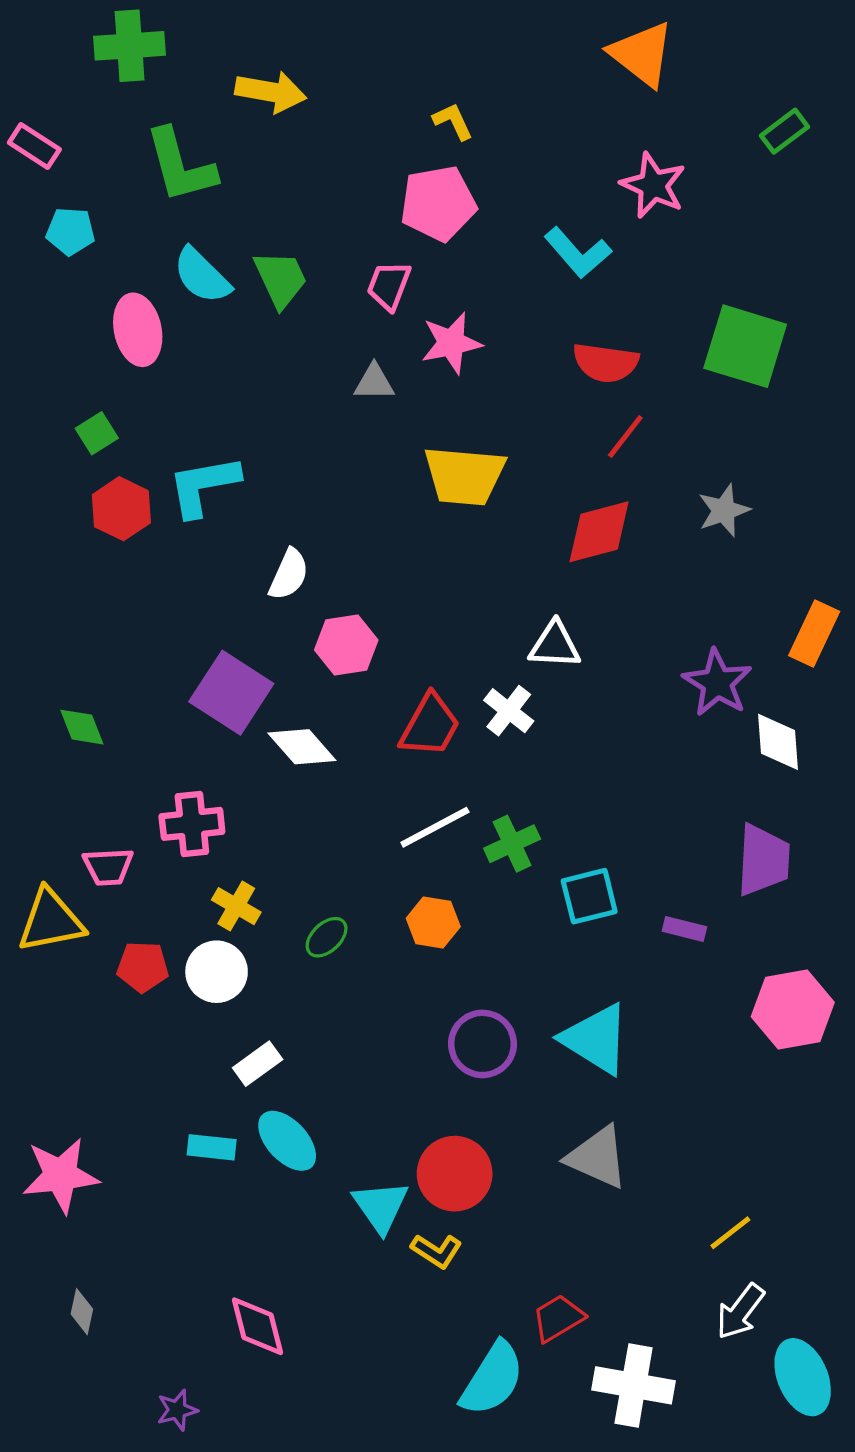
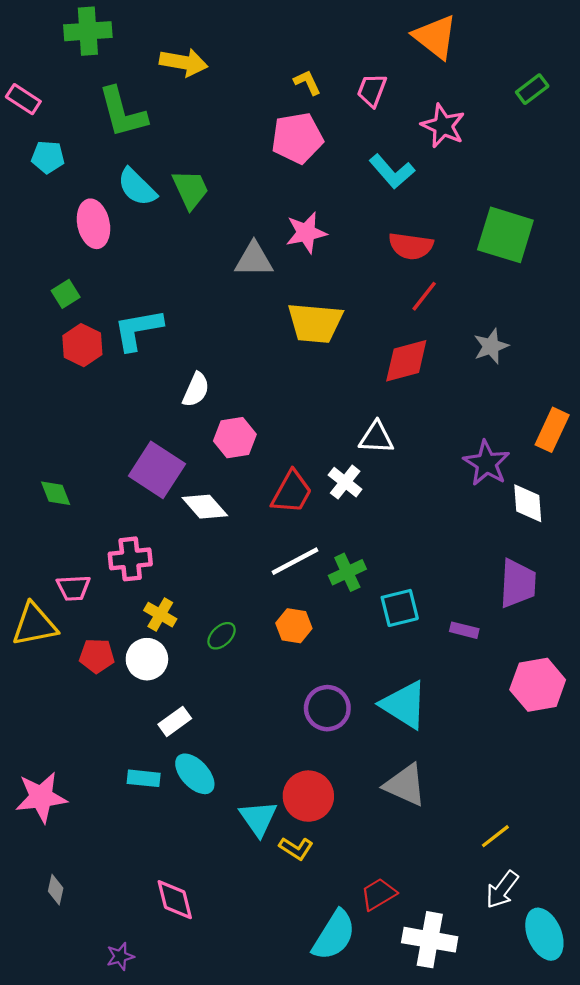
pink trapezoid: (389, 285) -> (372, 90), moved
gray triangle: (374, 382) -> (254, 259), size x1.4

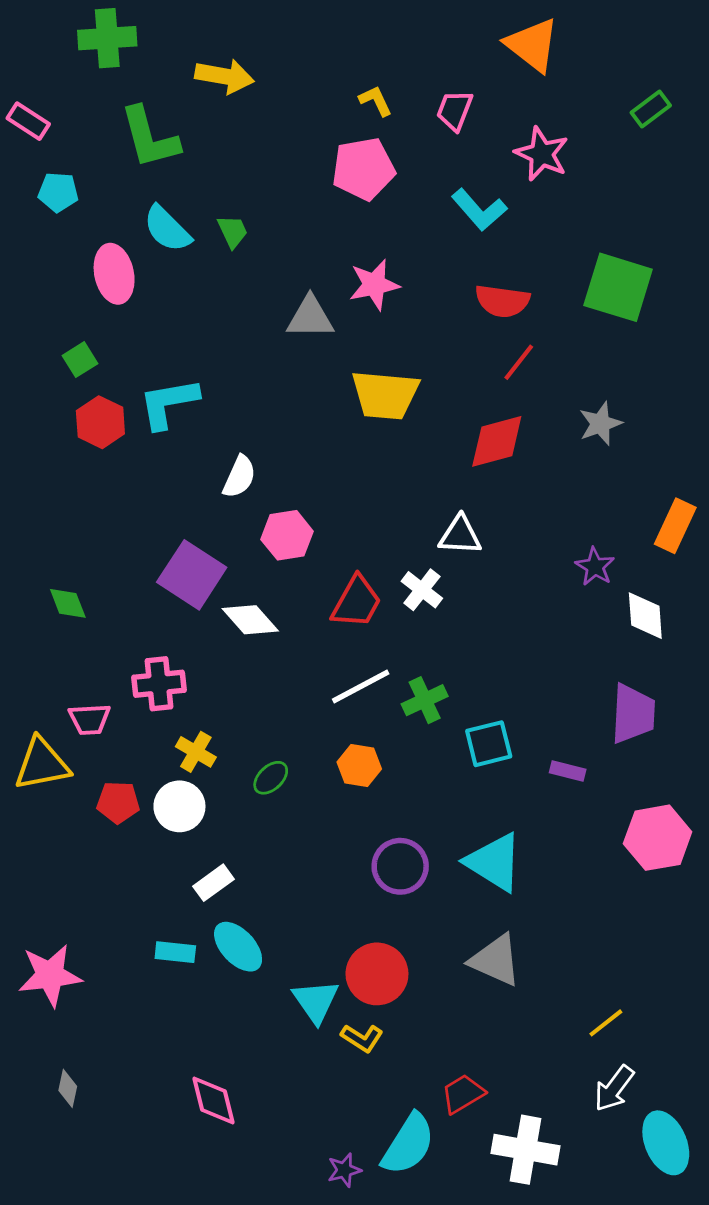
green trapezoid: (190, 189) -> (233, 232), size x0.7
purple star: (487, 463) -> (595, 567), size x0.7
purple star: (120, 956) -> (344, 1170), moved

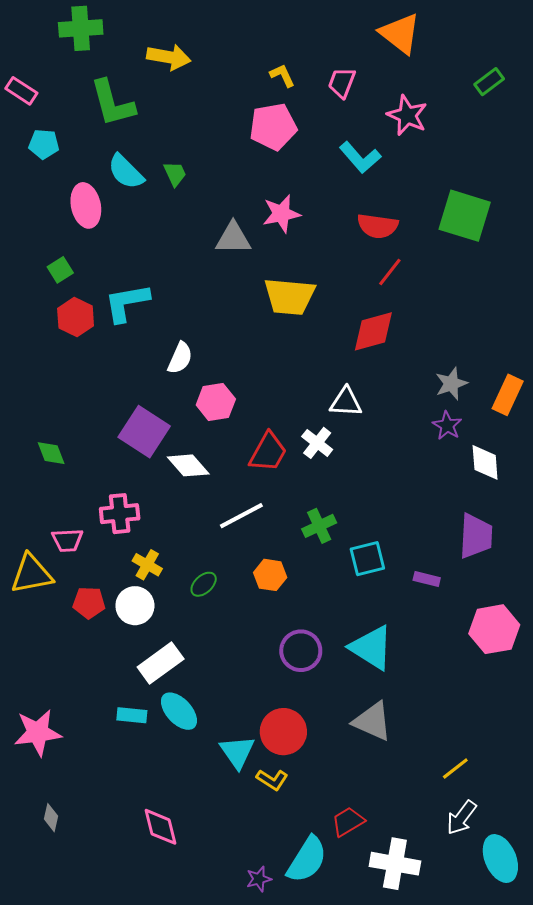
gray star: (600, 424) -> (451, 384), moved
white line: (361, 686) -> (241, 516), moved
white rectangle: (214, 883) -> (161, 663), size x1.5

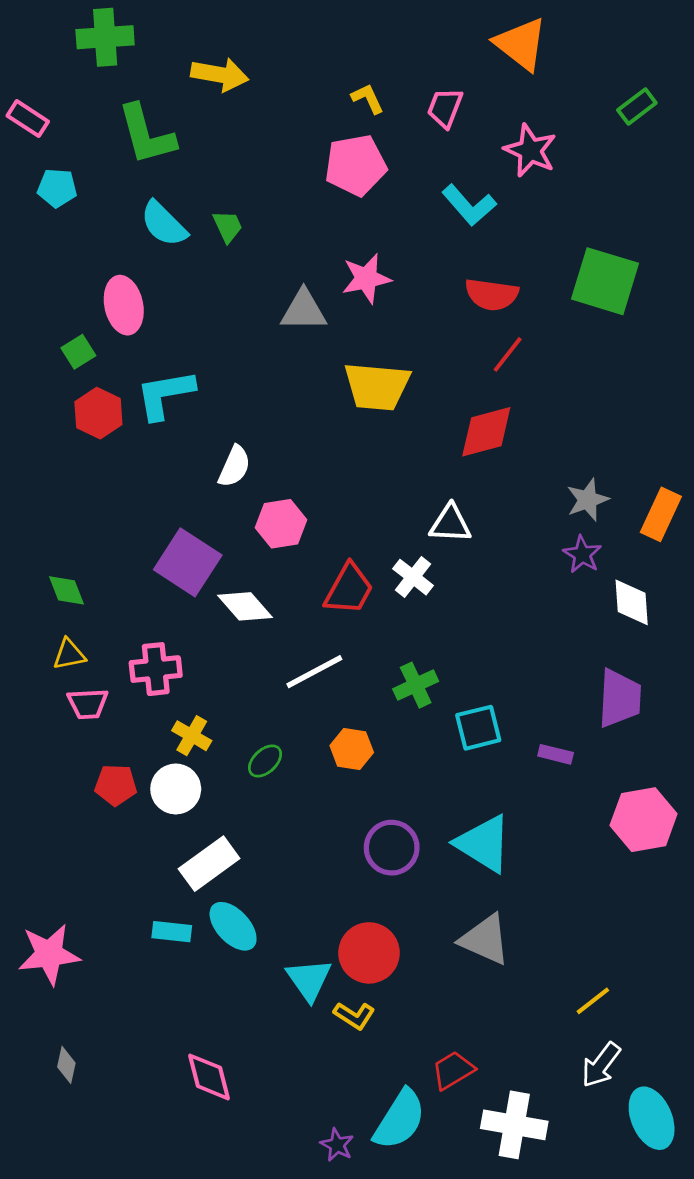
pink ellipse: (86, 205) -> (124, 305), moved
yellow triangle: (32, 574) -> (69, 654), moved, size x0.6
purple star: (259, 879) -> (337, 1145), turned -30

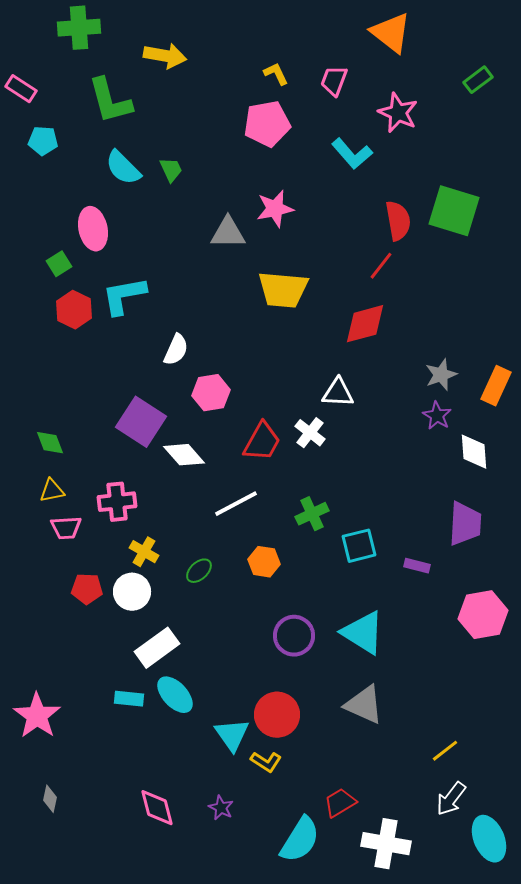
red semicircle: (492, 294) -> (398, 221), moved, turned -108
pink star: (49, 954) -> (37, 716), turned -30
purple star: (337, 1145) -> (221, 808), moved

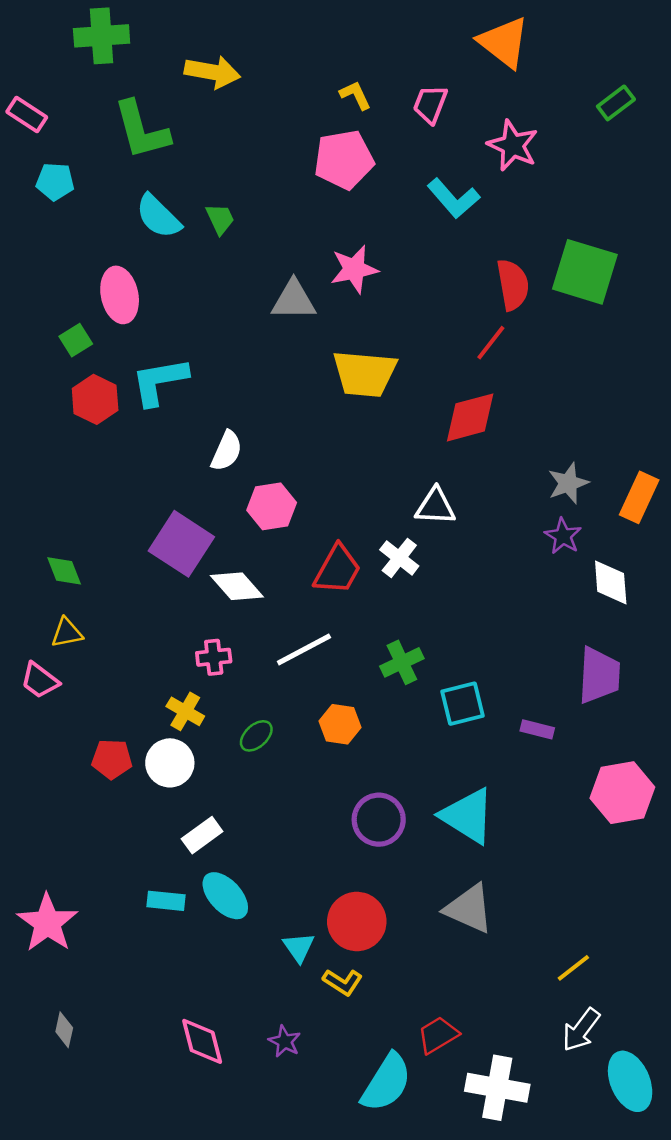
pink cross: (117, 502) -> (214, 657), moved, size x0.7
pink trapezoid: (66, 528) -> (40, 680), moved, turned 40
white rectangle: (157, 648) -> (202, 835), size x0.7
cyan triangle: (232, 735) -> (299, 947), size x0.7

